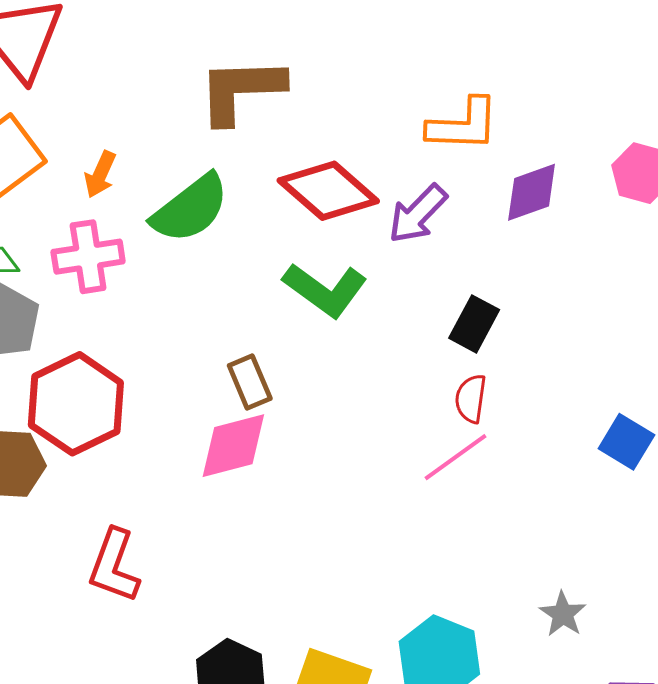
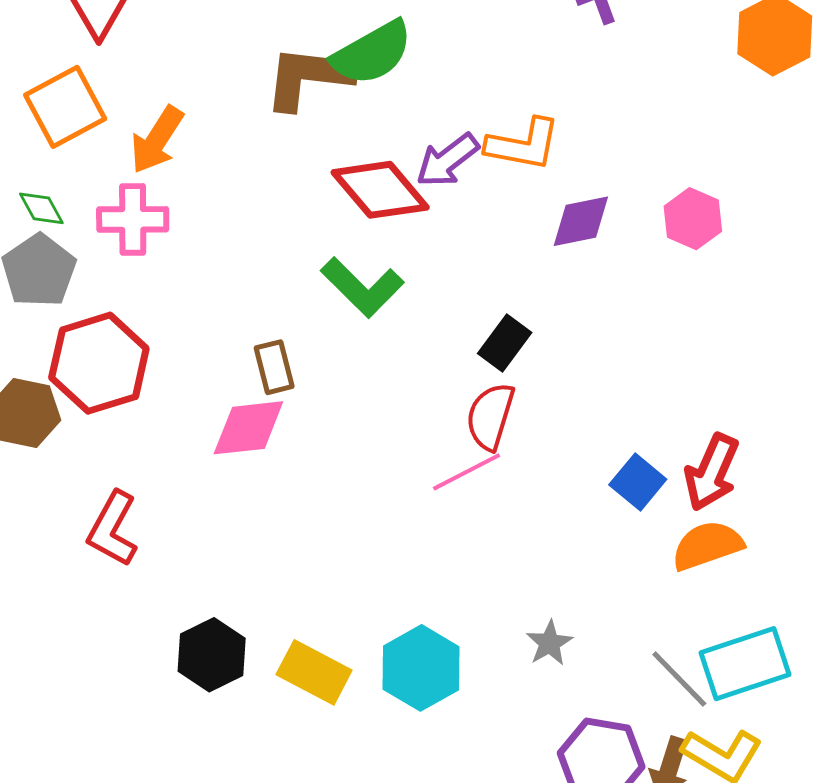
orange arrow: (100, 174) -> (157, 140), size x1.5
green semicircle: (190, 209) -> (372, 53), moved
purple arrow: (418, 214) -> (447, 160), moved
red semicircle: (471, 399) -> (490, 416), size x1.4

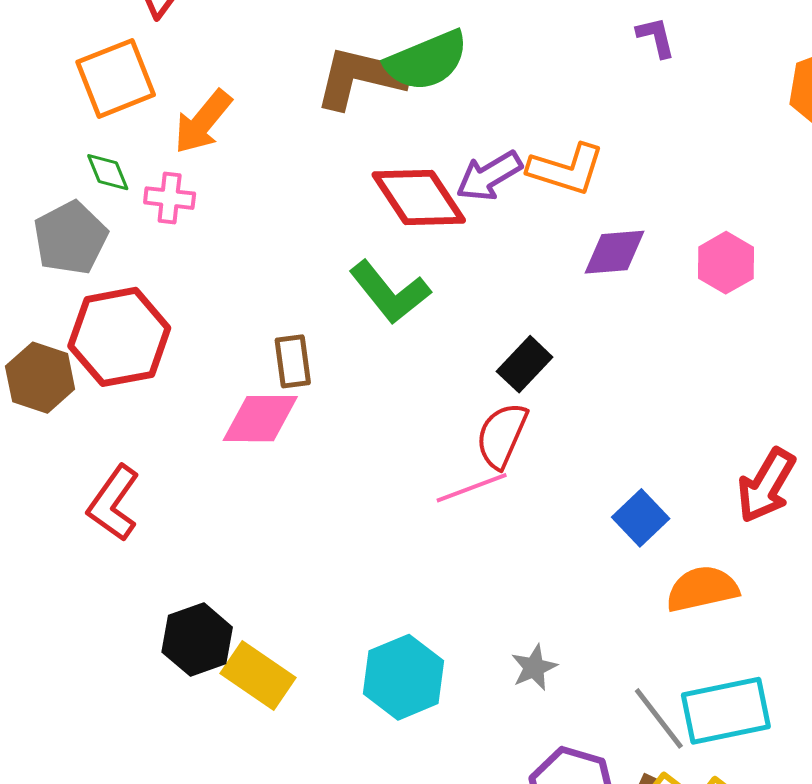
green diamond: (41, 208) -> (108, 172), moved
pink cross: (133, 219) -> (170, 198), size x0.7
red arrow: (712, 472) -> (766, 485), moved
yellow rectangle: (314, 672) -> (258, 675), moved

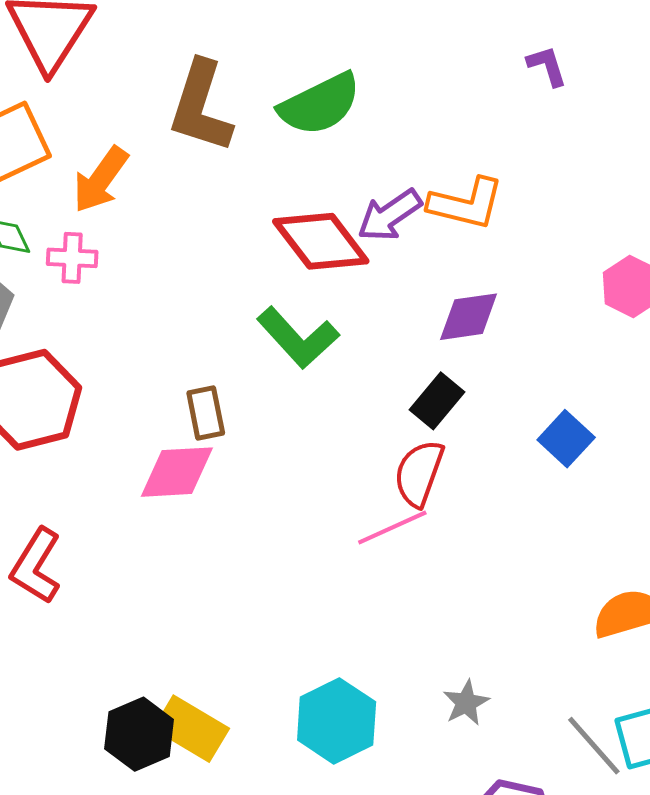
brown L-shape: (361, 78) -> (201, 107), moved, turned -82
purple diamond: (614, 252) -> (469, 317), moved
blue square: (641, 518) -> (566, 439), moved
black hexagon: (197, 640) -> (139, 734), moved

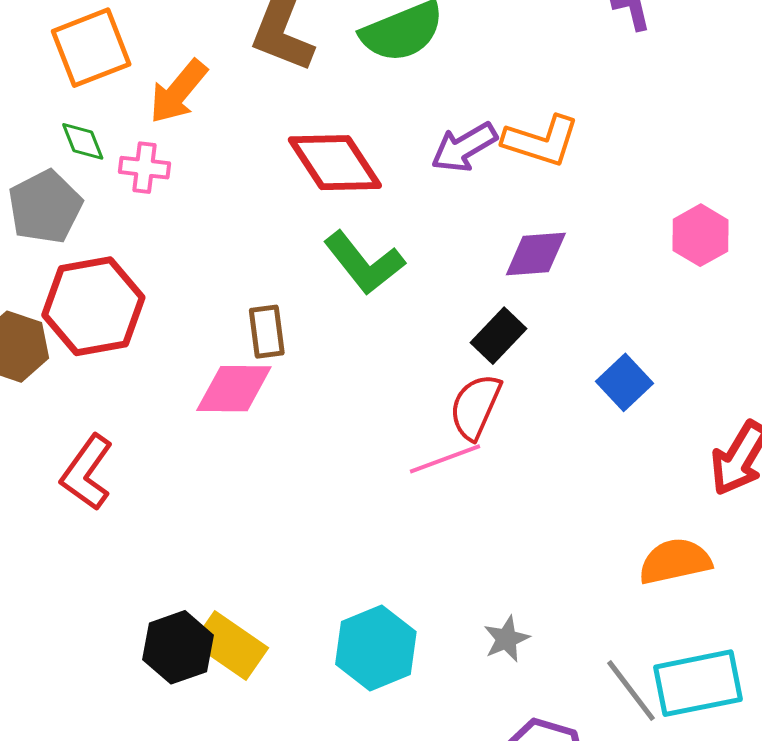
red diamond: (321, 241) -> (335, 163), moved

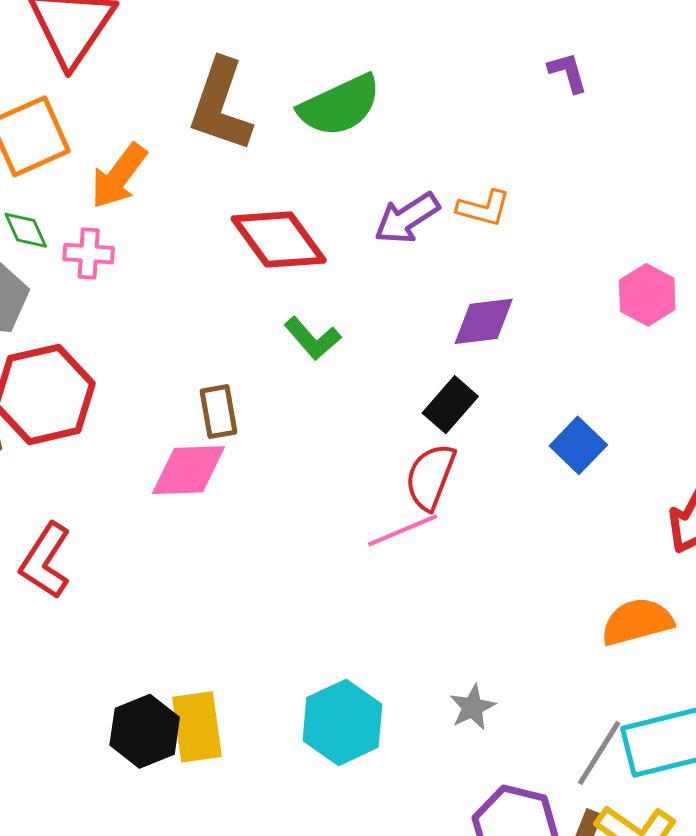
orange L-shape: (541, 141) -> (484, 208), size x0.7
green L-shape: (364, 263) -> (313, 338), size x0.7
yellow rectangle: (230, 646) -> (197, 727), turned 50
gray line: (631, 691) -> (599, 753), turned 72

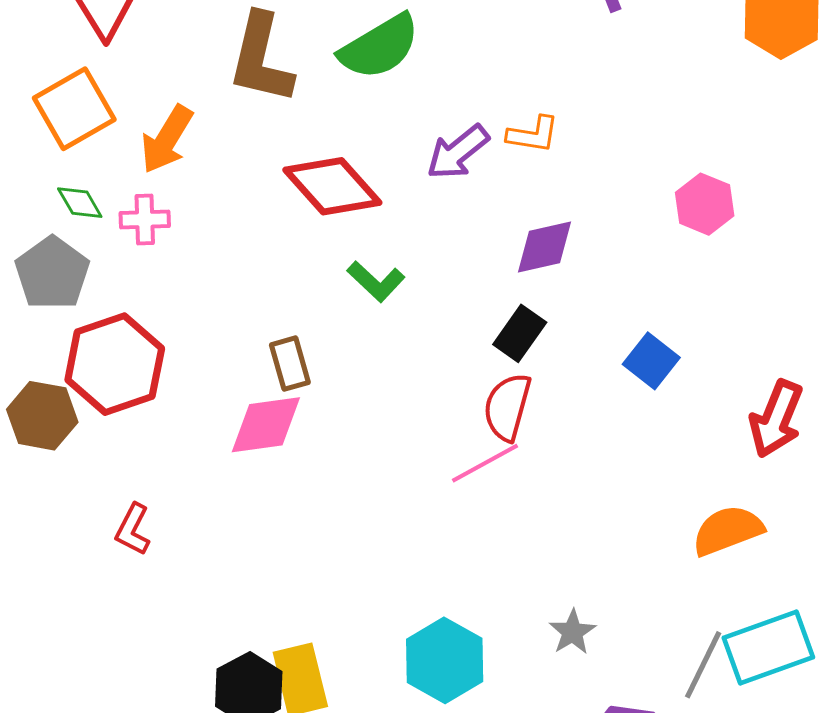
red L-shape: (46, 561) -> (133, 529), size x0.7

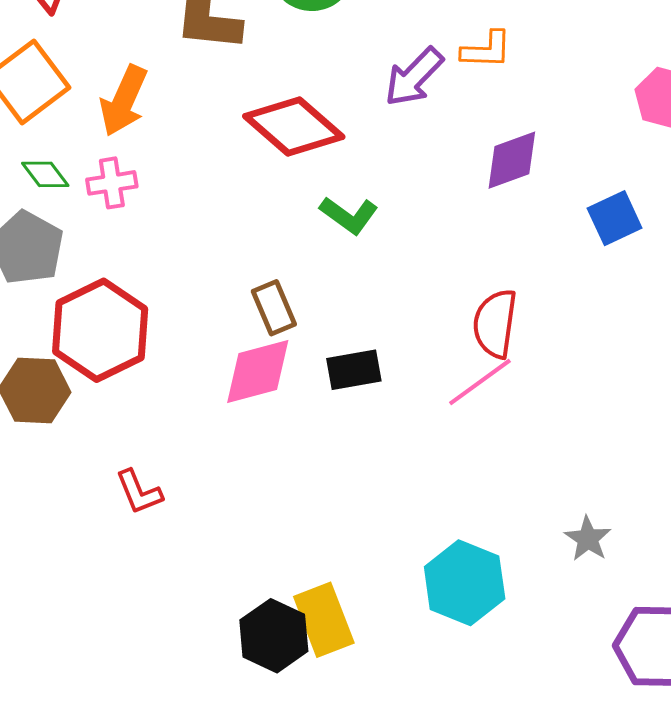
black rectangle: (520, 333) -> (354, 370), moved, turned 52
blue square: (651, 361) -> (615, 218), moved, turned 34
red L-shape: (133, 529) -> (139, 492), turned -42

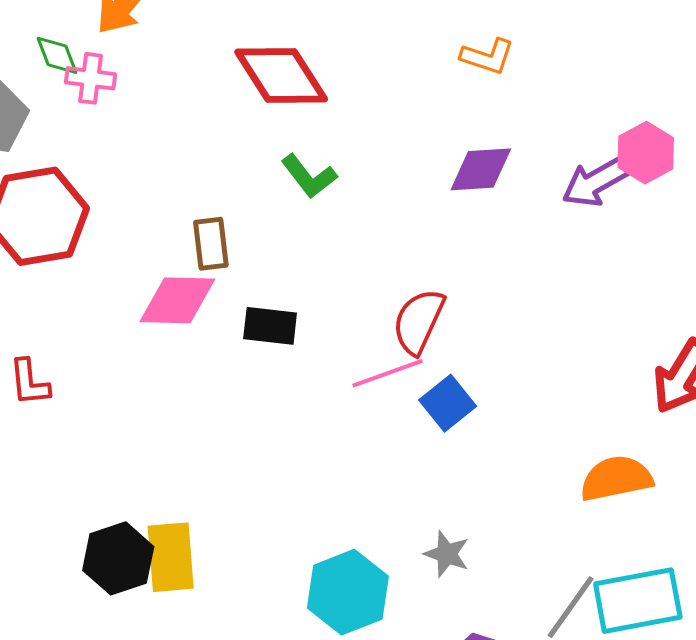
purple arrow: (414, 77) -> (595, 182), moved
green diamond: (45, 174) -> (57, 55), moved
blue square: (615, 218) -> (448, 403), moved, turned -30
gray star: (588, 539) -> (447, 554), turned -30
cyan hexagon: (465, 583) -> (348, 592), moved

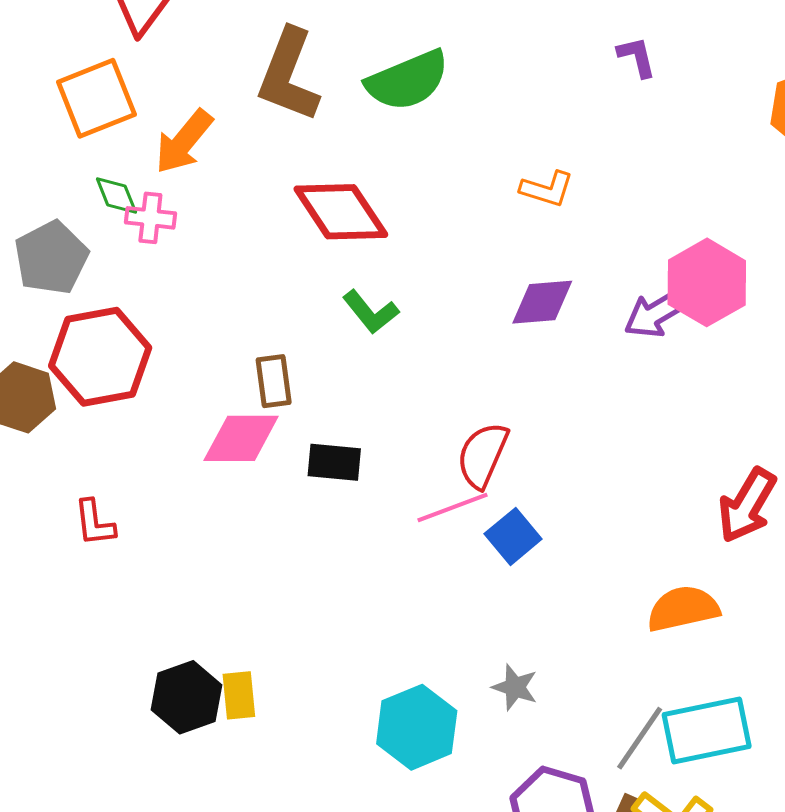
pink hexagon: (646, 153) -> (707, 282), size x1.4
yellow rectangle: (171, 557) -> (239, 695), size x0.7

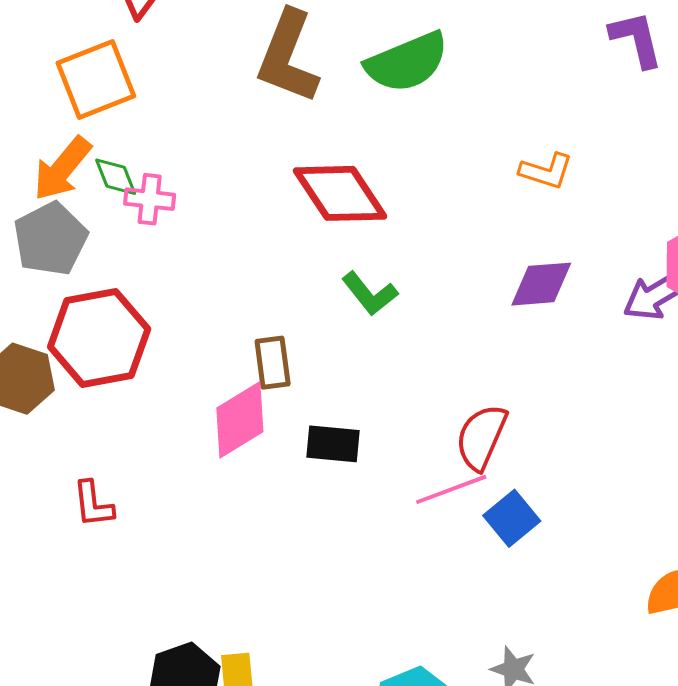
purple L-shape: (637, 57) -> (636, 39), size x1.4
orange arrow: (184, 142) -> (62, 169), moved
pink diamond: (241, 438) -> (240, 420), turned -32

